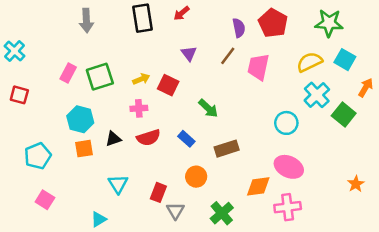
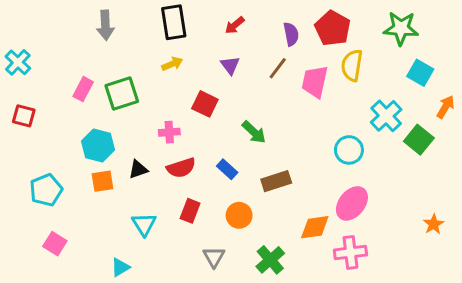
red arrow: (182, 13) -> (235, 25), moved
yellow semicircle: (310, 62) -> (352, 65), moved, turned -55
yellow arrow: (141, 79) -> (172, 64), moved
pink ellipse: (289, 167) -> (352, 203), turned -76
red rectangle: (158, 192) -> (190, 211), moved

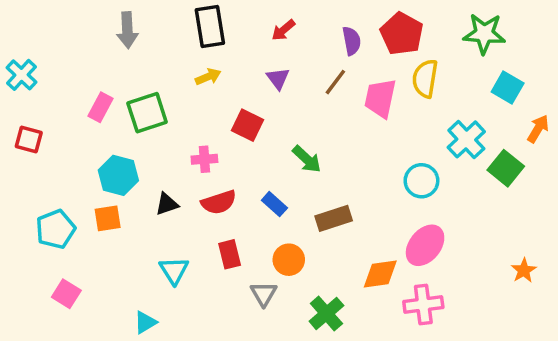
orange square: (102, 181) -> (108, 218), moved
red rectangle: (190, 211) -> (230, 254), turned -35
gray triangle: (214, 257) -> (264, 294), moved

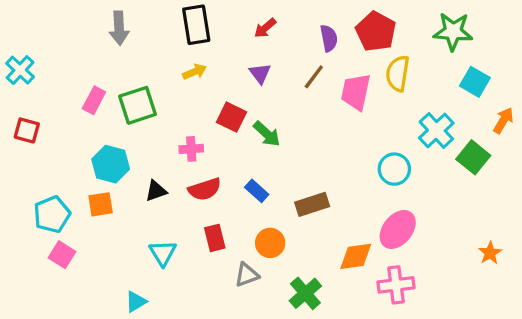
green arrow: (307, 159) -> (267, 134), moved
pink square: (66, 294) -> (62, 255), moved
gray triangle: (264, 294) -> (247, 275), turned 40

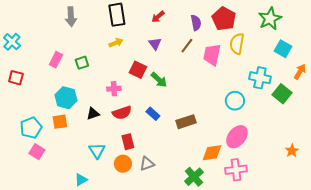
green star: (453, 31) -> (270, 19), turned -30
green square: (138, 105) -> (82, 63), size x0.6
cyan cross: (436, 130) -> (260, 78), turned -35
orange circle: (270, 243) -> (123, 164), moved
green cross: (305, 293) -> (194, 177), moved

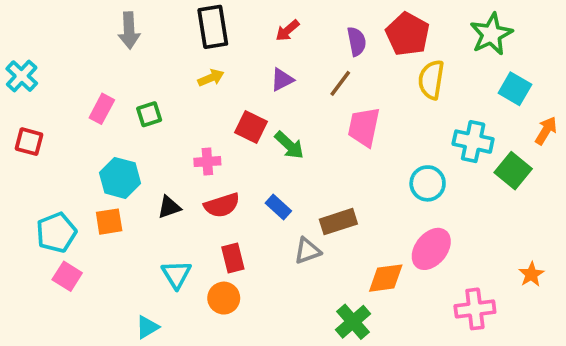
purple triangle: (155, 44) -> (282, 80), turned 40
pink trapezoid: (212, 55) -> (364, 127), moved
gray triangle: (147, 164) -> (307, 251), moved
pink cross: (236, 170) -> (475, 309), moved

